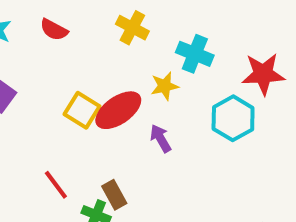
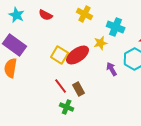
purple arrow: (161, 138) -> (112, 69), moved
red line: (56, 185) -> (61, 86), moved
brown rectangle: (114, 195) -> (79, 89), moved

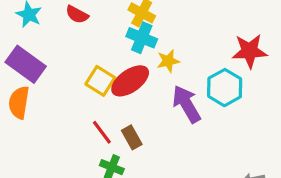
cyan cross: (116, 27) -> (142, 38), moved
purple arrow: (112, 69) -> (186, 104), size x1.6

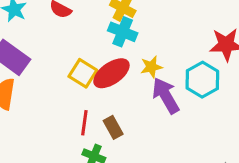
yellow star: (168, 61) -> (151, 67), moved
red line: (102, 132) -> (84, 123), turned 45

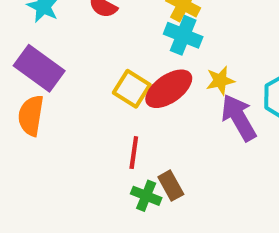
brown rectangle: (113, 127) -> (171, 186), moved

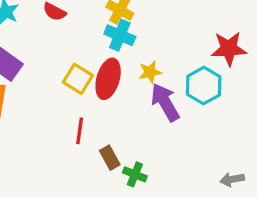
red ellipse: (169, 89) -> (108, 79), turned -39
green cross: (146, 196) -> (135, 174), moved

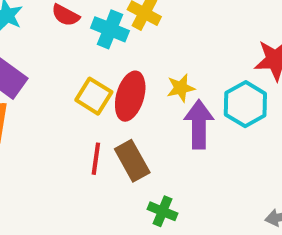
cyan cross: (120, 35) -> (110, 29), moved
purple arrow: (165, 102) -> (199, 124), turned 30
brown rectangle: (110, 158) -> (132, 161), moved, size x1.4

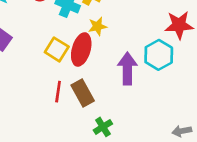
yellow star: (181, 88) -> (98, 26), moved
green cross: (163, 211) -> (103, 127), turned 36

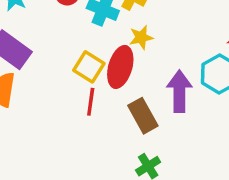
red line: (58, 92) -> (91, 102), moved
brown rectangle: (83, 93) -> (143, 116), moved

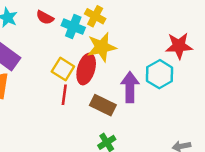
yellow star: (141, 37) -> (102, 47), size x1.6
brown rectangle: (143, 116) -> (103, 105), turned -35

